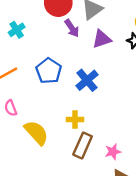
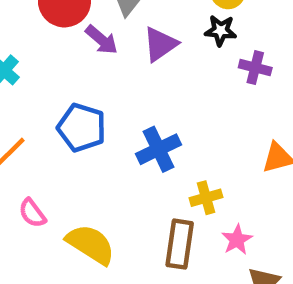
blue cross: (87, 80) -> (158, 149), moved, turned 30
yellow cross: (75, 119) -> (206, 198), moved

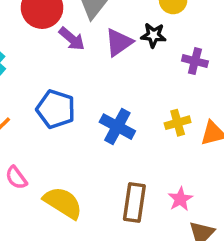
black star: (221, 31) -> (153, 35), moved
blue cross: (158, 149) -> (117, 127), turned -36
yellow cross: (206, 198) -> (178, 123), moved

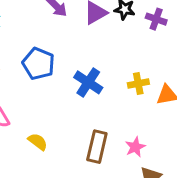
purple cross: (195, 61) -> (156, 19), moved
yellow semicircle: (63, 203) -> (38, 142), size x0.6

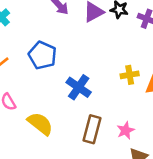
blue cross: (88, 82) -> (79, 87), moved
yellow semicircle: (38, 142) -> (40, 124), size x1.5

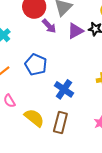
brown rectangle: (92, 129) -> (60, 123), moved

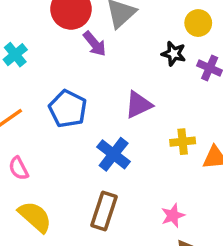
purple triangle: (75, 31) -> (138, 105), moved
yellow semicircle: (34, 118) -> (35, 217), moved

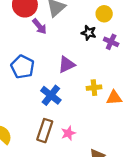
pink star: (173, 215) -> (68, 133), moved

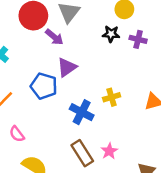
purple triangle: (67, 64) -> (67, 67), moved
yellow cross: (94, 88) -> (112, 97), moved
brown rectangle: (45, 131) -> (82, 153), turned -40

